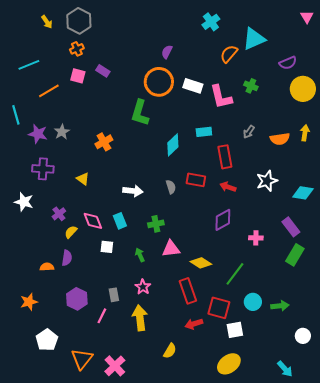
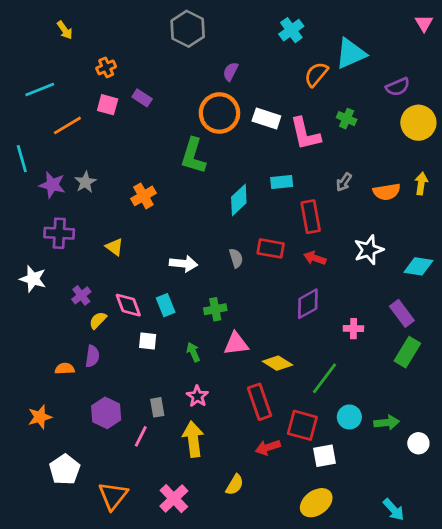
gray hexagon: (79, 21) -> (188, 29), moved
white circle: (303, 336) -> (418, 443), moved
pink cross: (115, 366) -> (174, 499), moved

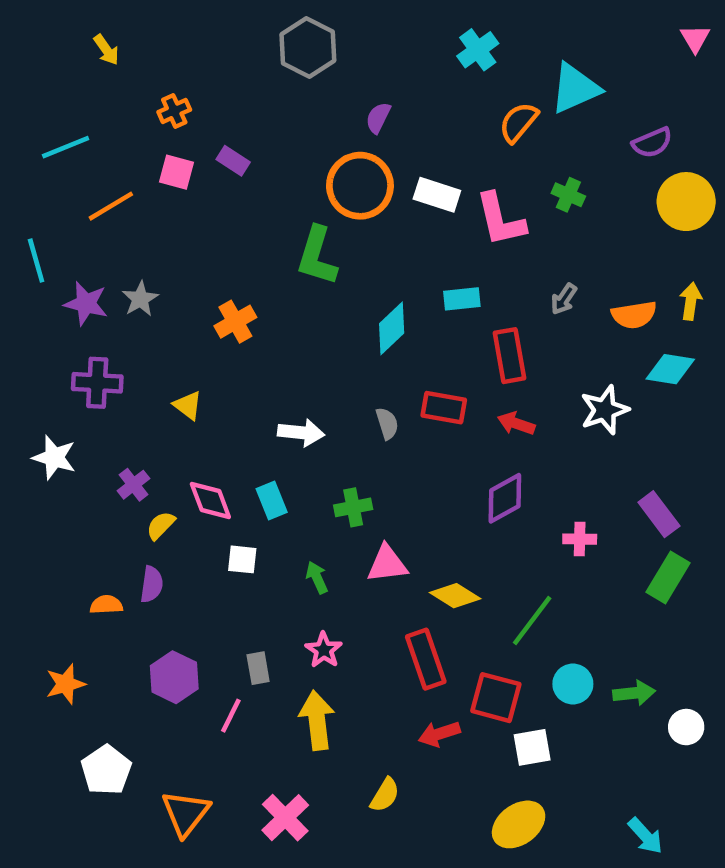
cyan diamond: (418, 266) -> (670, 369), moved

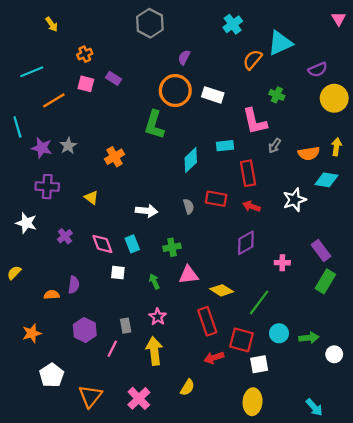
pink L-shape: (500, 220) -> (255, 121), moved
yellow semicircle: (161, 525) -> (14, 273), moved
yellow ellipse: (519, 824) -> (253, 402), turned -50

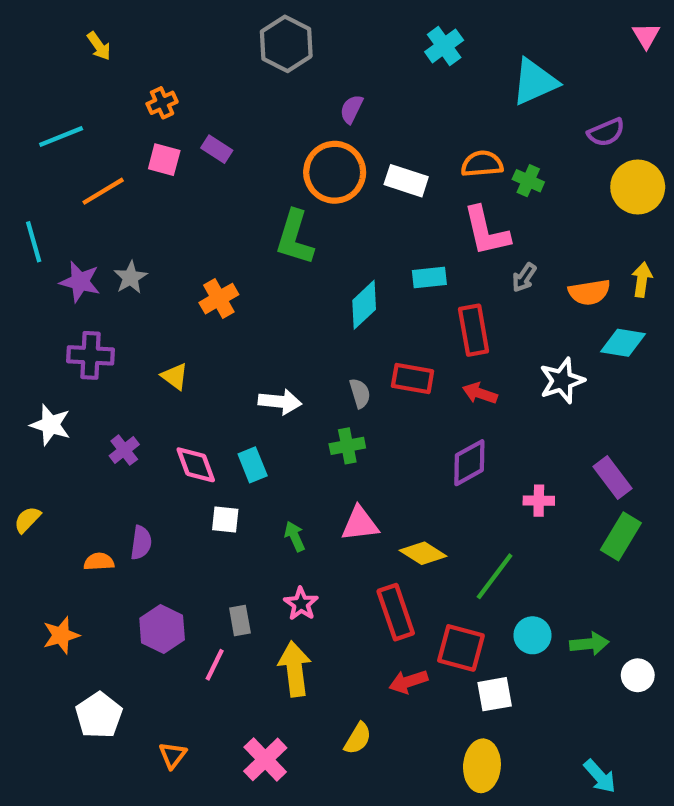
orange semicircle: (253, 60) -> (482, 164), moved, turned 45
green cross: (172, 247) -> (347, 446), moved
orange triangle: (90, 396) -> (173, 755), size x0.6

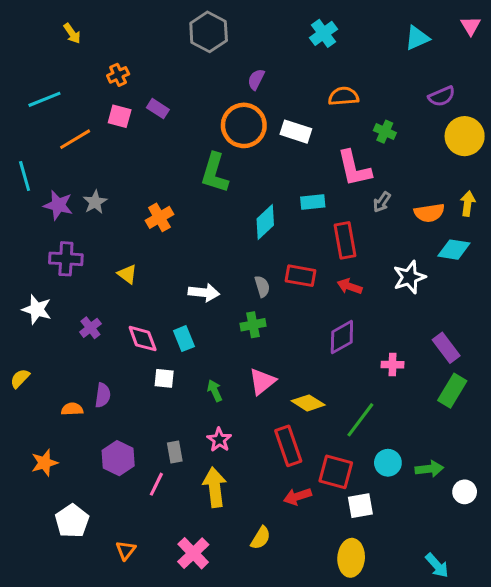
cyan triangle: (535, 82) -> (417, 38), moved, size x0.7
orange semicircle: (482, 164) -> (343, 96), moved
pink triangle: (360, 524) -> (262, 381), turned -32

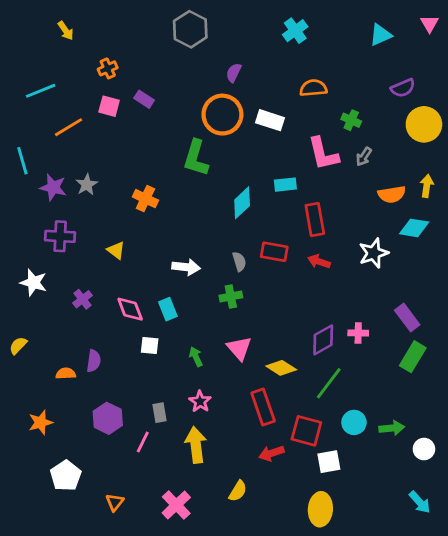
gray arrow: (382, 202) -> (364, 157), moved
orange cross: (159, 217) -> (145, 199), turned -35
purple diamond: (342, 337) -> (323, 340), moved
pink triangle: (262, 381) -> (239, 348), turned -32
cyan arrow: (437, 565) -> (420, 502), moved

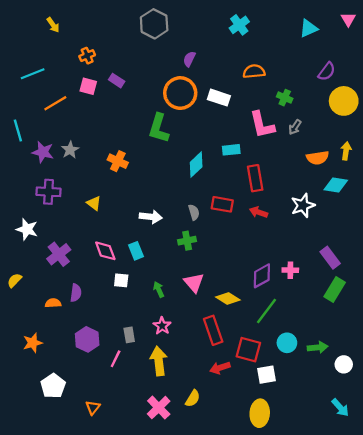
purple semicircle: (403, 88) -> (327, 71), turned -30
purple cross: (82, 299) -> (59, 254), moved, size x1.5
pink cross: (176, 505) -> (159, 408), moved

